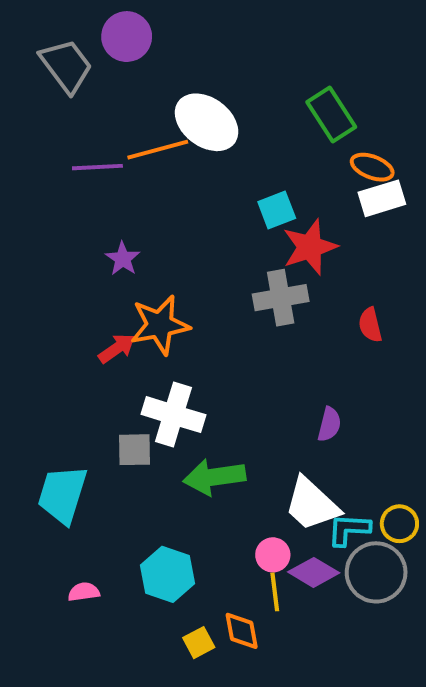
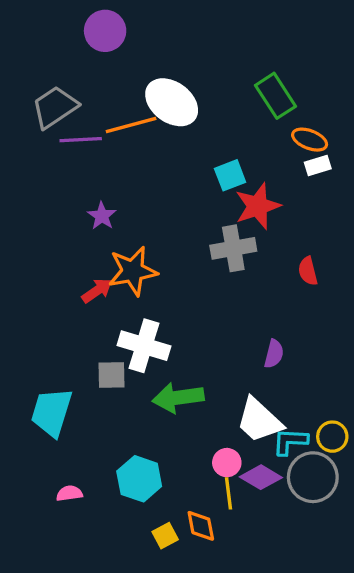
gray trapezoid: (66, 66) -> (55, 107), moved, turned -87
white rectangle: (382, 198) -> (318, 166), size x0.7

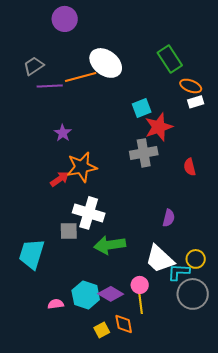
gray trapezoid: (55, 107) -> (34, 66), size x0.7
yellow circle: (332, 437) -> (196, 259), moved
purple diamond: (261, 477) -> (111, 294), moved
pink semicircle: (69, 493) -> (56, 304), moved

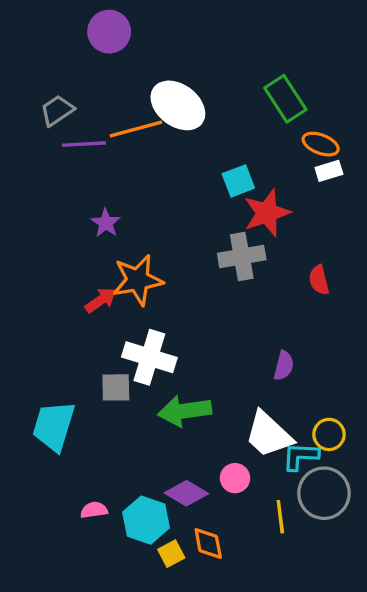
cyan hexagon: (86, 295) -> (146, 520), moved
yellow line: (141, 304) -> (280, 517), moved

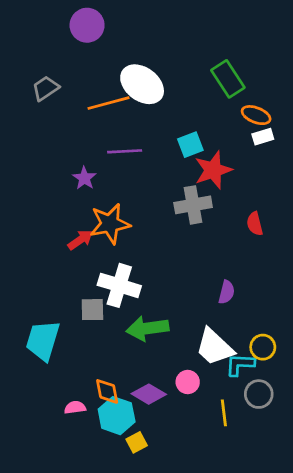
purple line: (84, 144) -> (125, 151), moved
gray circle: (324, 493) -> (259, 394), size x0.7
orange diamond: (208, 544) -> (107, 391), moved

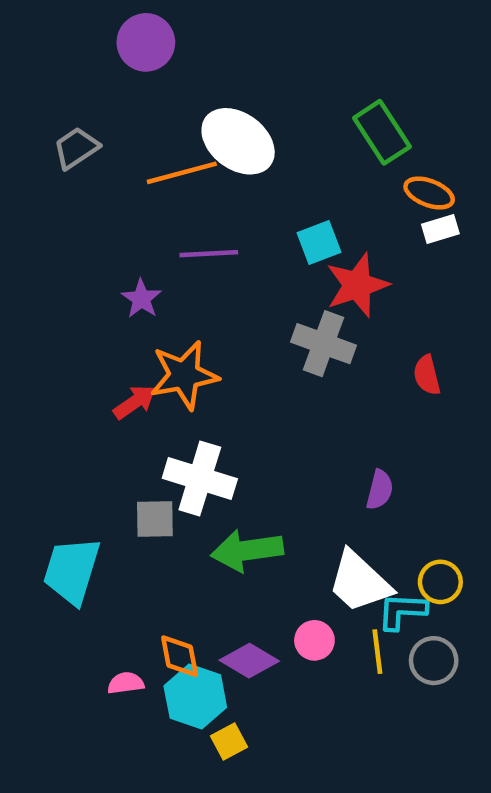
gray cross: (193, 205) -> (323, 344), turned 30
yellow line: (224, 413) -> (377, 652), moved

